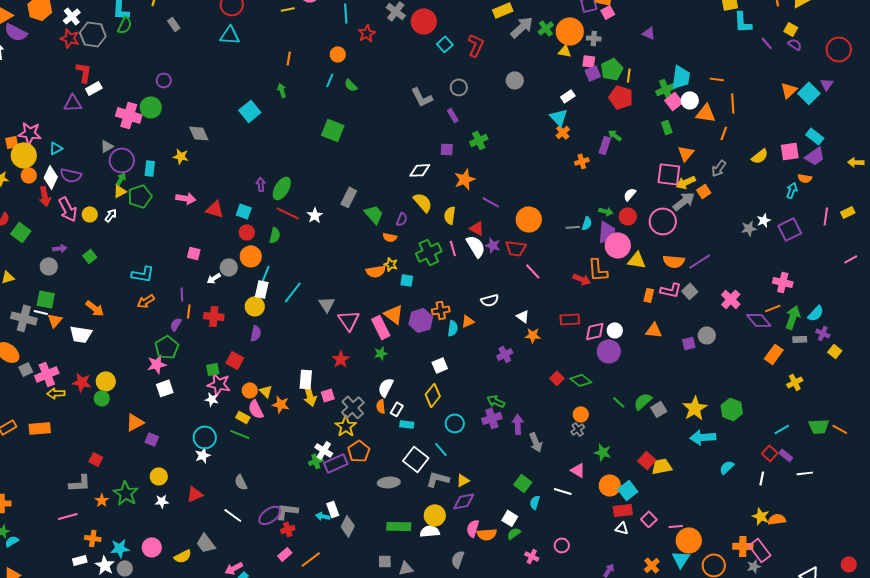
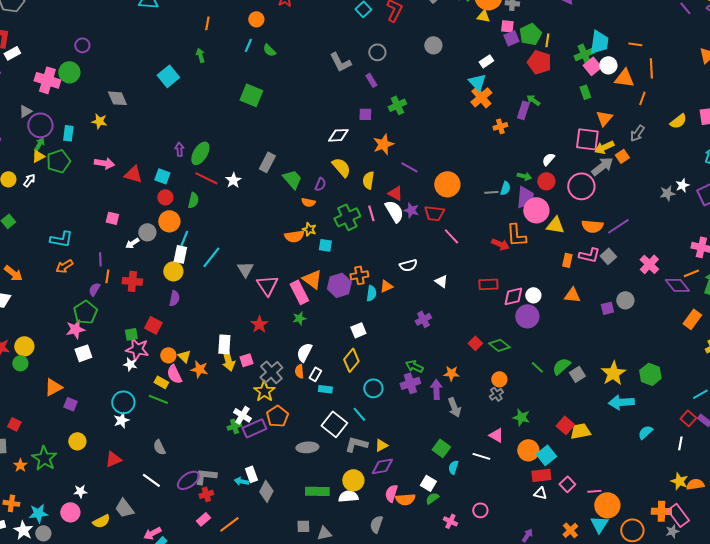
orange cross: (563, 132) -> (481, 97), size x1.5
orange star: (533, 335) -> (451, 373), moved
white star: (162, 501) -> (80, 491), moved

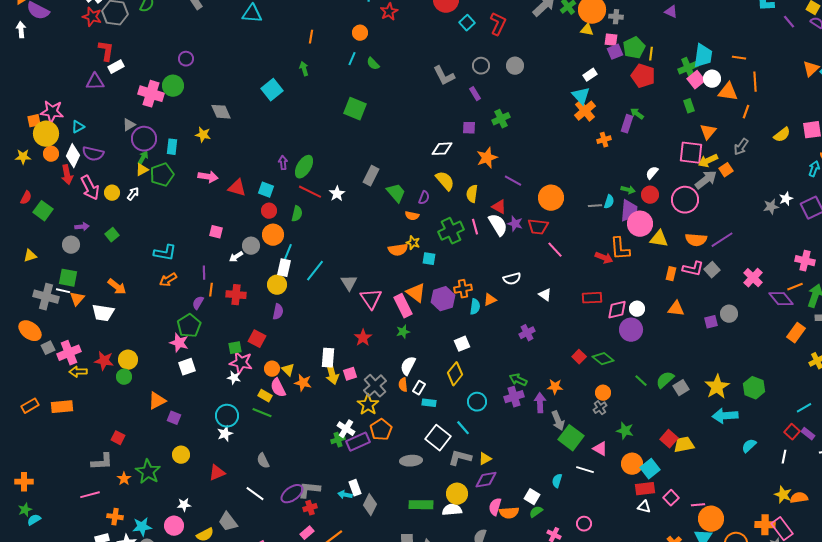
gray circle: (433, 45) -> (515, 66), moved
pink star: (75, 329) -> (179, 343), turned 30
green square: (441, 448) -> (571, 438), moved, size x1.4

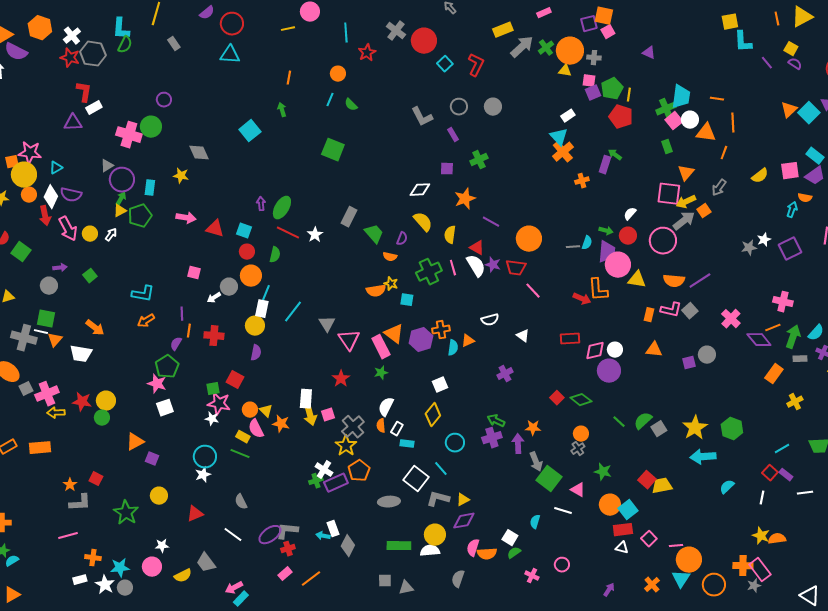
orange star: (124, 479) -> (70, 485), moved

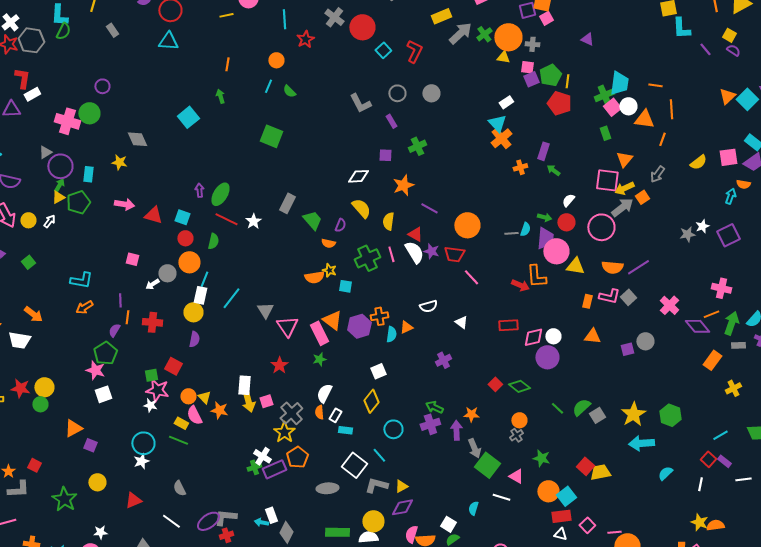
green arrow: (615, 155) -> (553, 170), moved

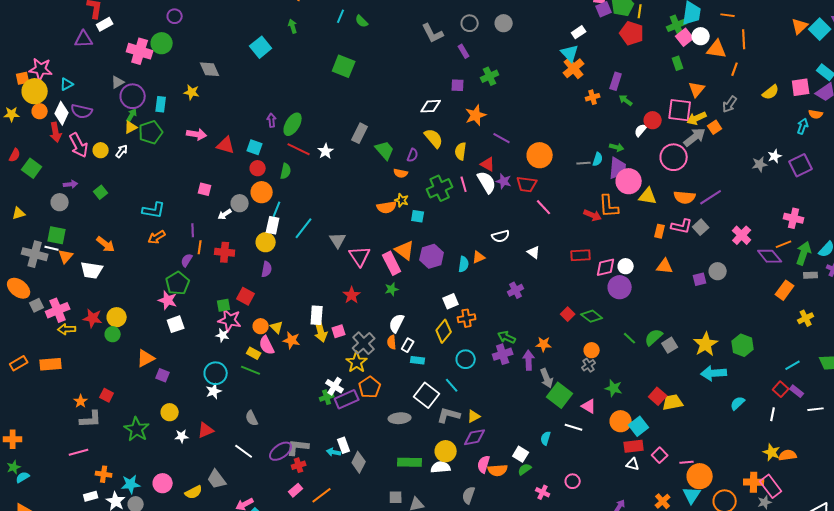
red circle: (566, 222) -> (653, 120), moved
orange cross: (379, 316) -> (467, 318), moved
white star: (100, 532) -> (182, 436), moved

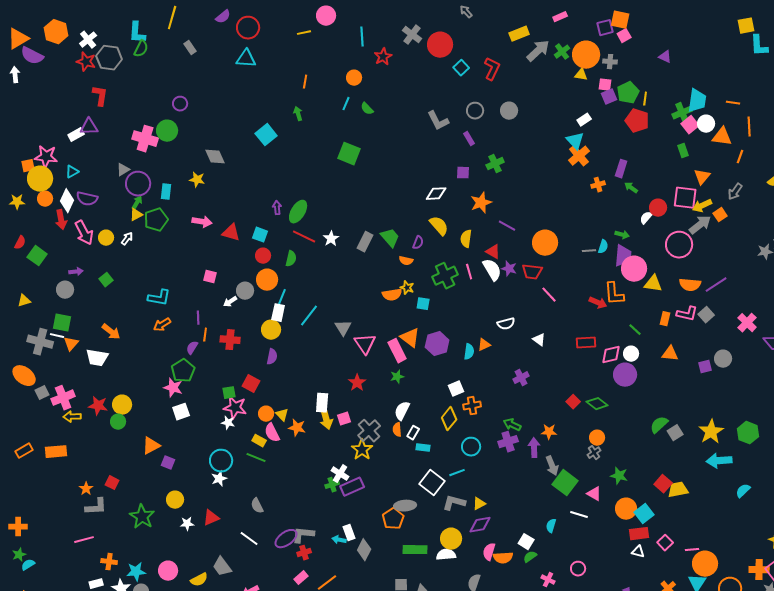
white rectangle: (105, 24) -> (76, 135), moved
gray rectangle: (360, 133) -> (365, 242), moved
green line: (630, 338) -> (635, 330), moved
cyan line: (452, 385) -> (457, 473), turned -70
orange pentagon: (370, 387) -> (393, 519), moved

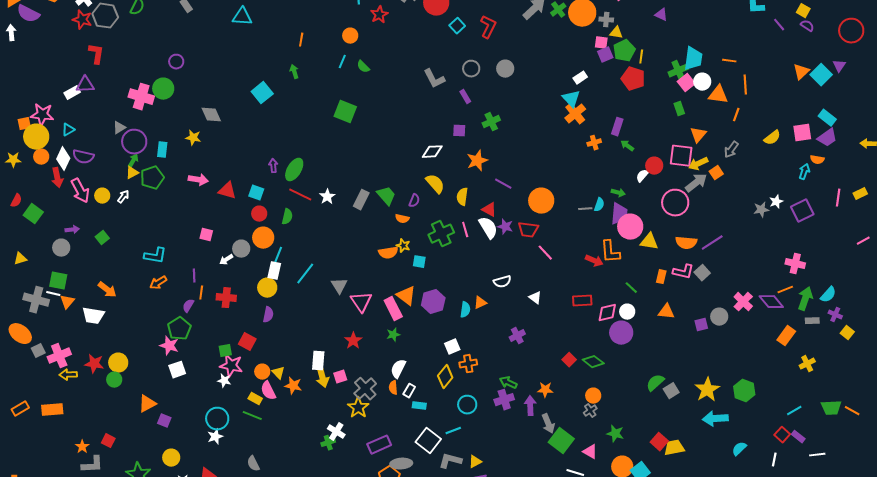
yellow triangle: (581, 75) -> (616, 33), moved
pink cross: (747, 323) -> (743, 302), moved
purple rectangle: (352, 487) -> (379, 445), moved

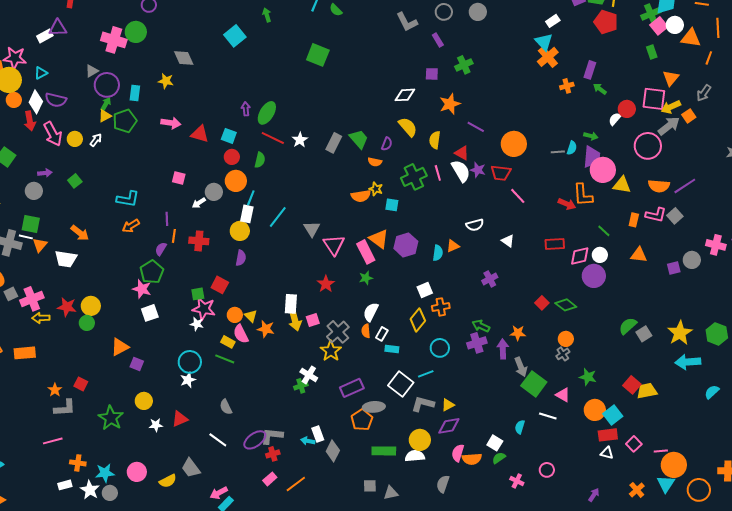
pink cross: (743, 302) -> (716, 245), turned -30

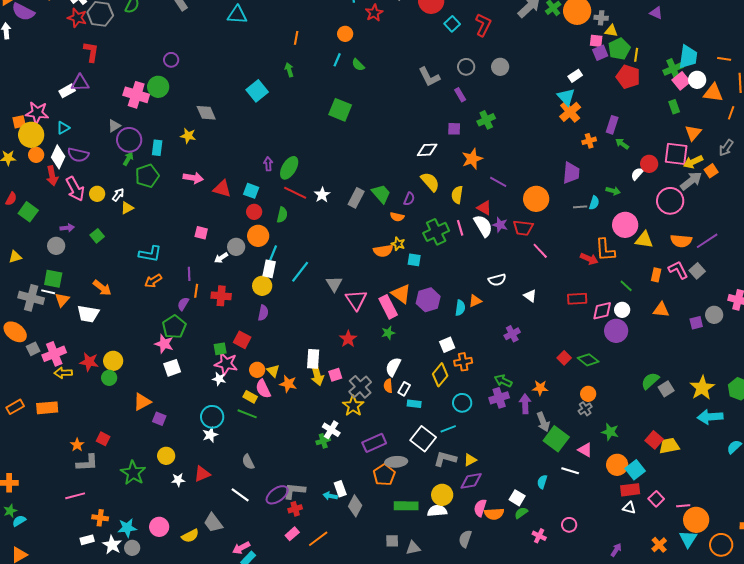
yellow triangle: (105, 116) -> (127, 208), moved
purple trapezoid: (592, 157) -> (571, 173), moved
pink L-shape: (656, 215) -> (678, 270), turned -130

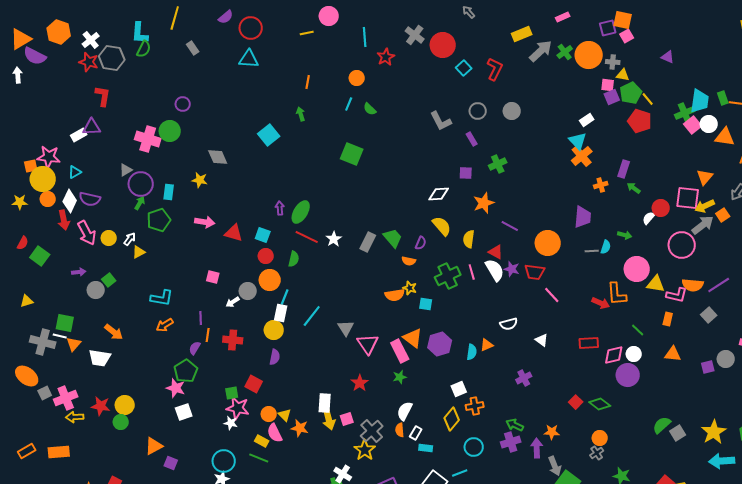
yellow line: (636, 55) -> (648, 99), turned -48
green rectangle: (674, 107) -> (723, 98), moved
gray circle: (56, 246) -> (96, 290), moved
pink L-shape: (678, 270) -> (677, 295), moved, turned 130

